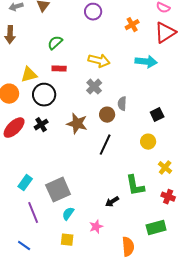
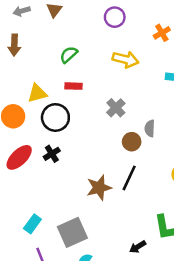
yellow arrow: (99, 61) -> (126, 59), moved
brown star: (77, 124) -> (99, 188), moved, turned -30

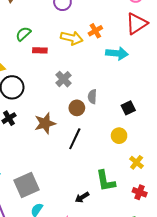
orange cross: (162, 33) -> (95, 31), moved
red rectangle: (74, 86) -> (40, 50), moved
brown star: (99, 188) -> (45, 123), moved

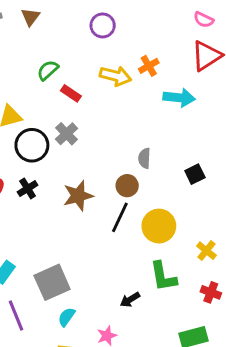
red rectangle: (40, 50) -> (71, 93), turned 32
gray cross: (63, 79) -> (67, 134), moved
brown circle: (77, 108) -> (127, 186), moved
yellow circle: (119, 136) -> (159, 226), moved, size x1.5

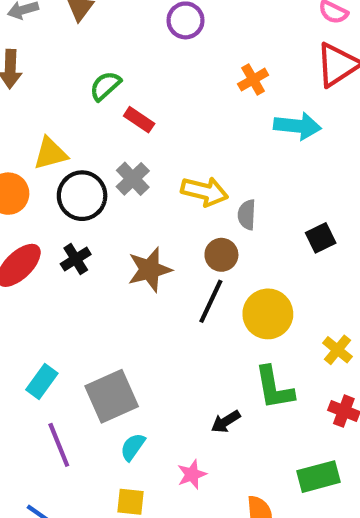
yellow arrow: (116, 76) -> (205, 191), moved

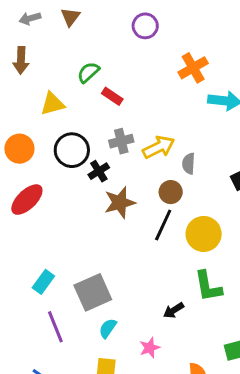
orange cross: (253, 80) -> (193, 68), size x1.4
yellow triangle: (50, 153) -> (52, 104), moved
gray cross: (133, 179) -> (121, 141), moved, turned 30
yellow arrow: (205, 191) -> (159, 147), turned -40
black cross: (76, 259) -> (99, 171), moved

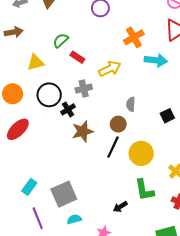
brown arrow: (21, 60) -> (14, 32), turned -102
yellow arrow: (159, 147) -> (110, 69), moved
cyan semicircle: (108, 328) -> (74, 219), turned 40

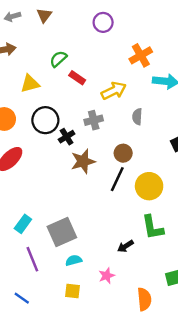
gray cross: (84, 89) -> (94, 120), moved
gray semicircle: (131, 104) -> (137, 117), moved

